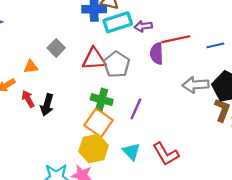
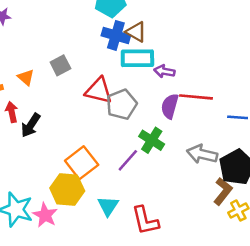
orange triangle: (31, 67) -> (26, 77), turned 32
green cross: (102, 100) -> (152, 140), moved

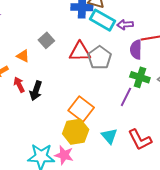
cyan rectangle: (137, 58) -> (102, 20), turned 45
green cross: (152, 140) -> (140, 77), moved
purple line: (128, 160) -> (126, 97), moved

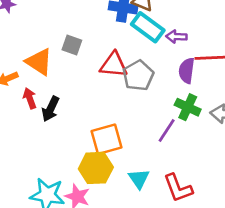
gray square: (46, 40) -> (72, 45), turned -35
orange triangle: (23, 56) -> (39, 62), size x1.6
orange square: (81, 109) -> (106, 139), turned 30

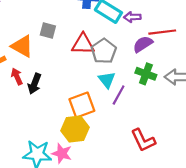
purple semicircle: (187, 71) -> (143, 44), turned 54
purple line: (167, 131) -> (119, 95), moved
cyan triangle: (139, 179) -> (107, 80), moved

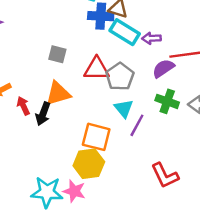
orange triangle: (22, 46) -> (58, 93), moved, turned -45
orange square: (82, 105) -> (96, 137), turned 35

